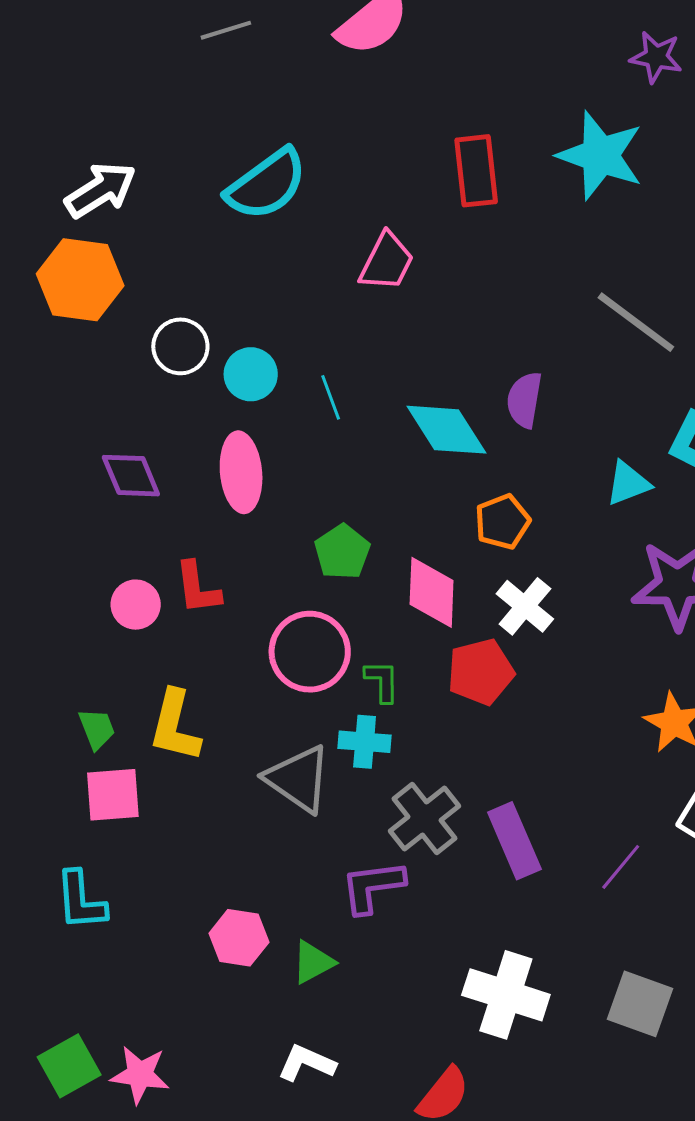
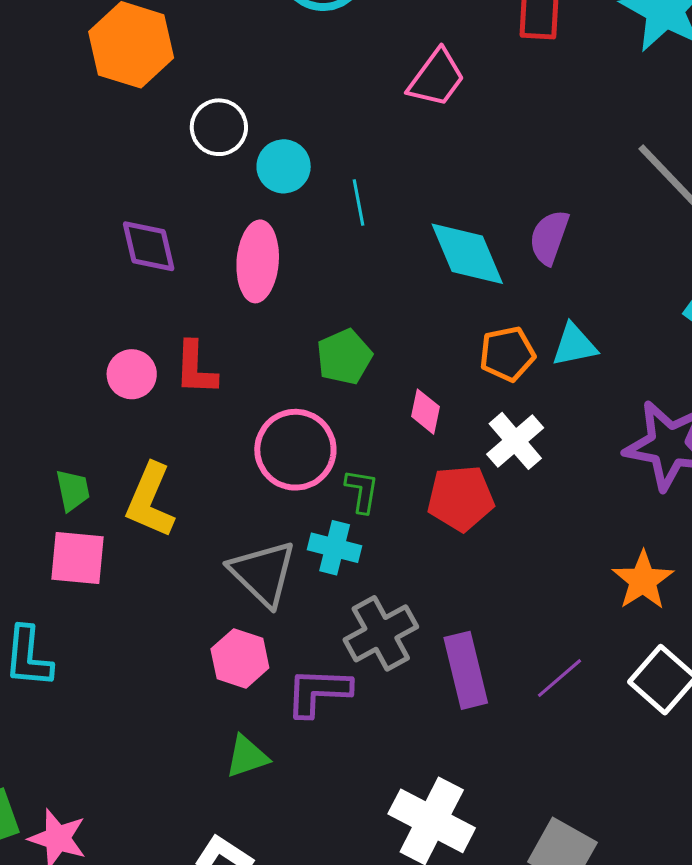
cyan triangle: (628, 483) -> (574, 345), moved
pink diamond: (432, 592) -> (426, 412), size x0.6
purple line: (621, 867) -> (559, 678), moved
pink hexagon: (239, 938) -> (240, 658), moved

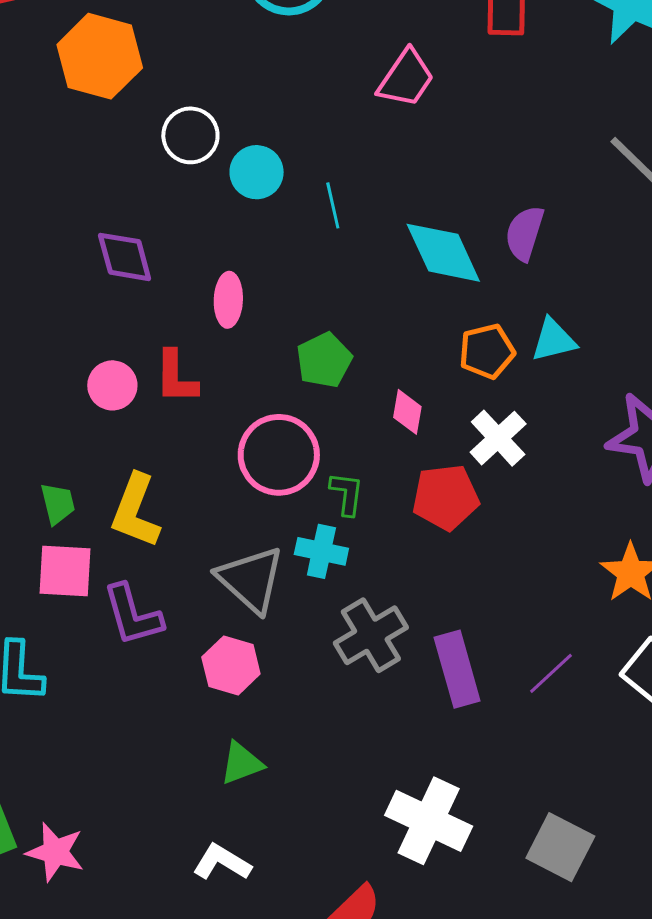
pink ellipse: (258, 261) -> (228, 300), moved, size x0.7
purple L-shape: (318, 692) -> (133, 615), moved, turned -106

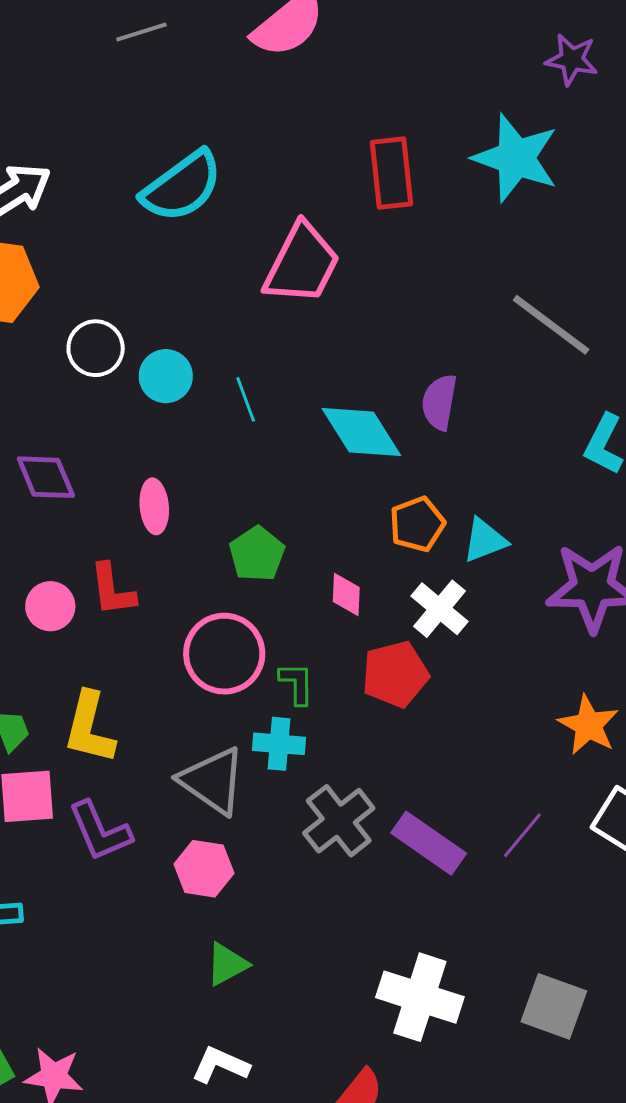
pink trapezoid: (406, 78) -> (302, 264), size x1.4
cyan triangle: (554, 340) -> (485, 540), moved
purple rectangle: (457, 669) -> (429, 843), turned -32

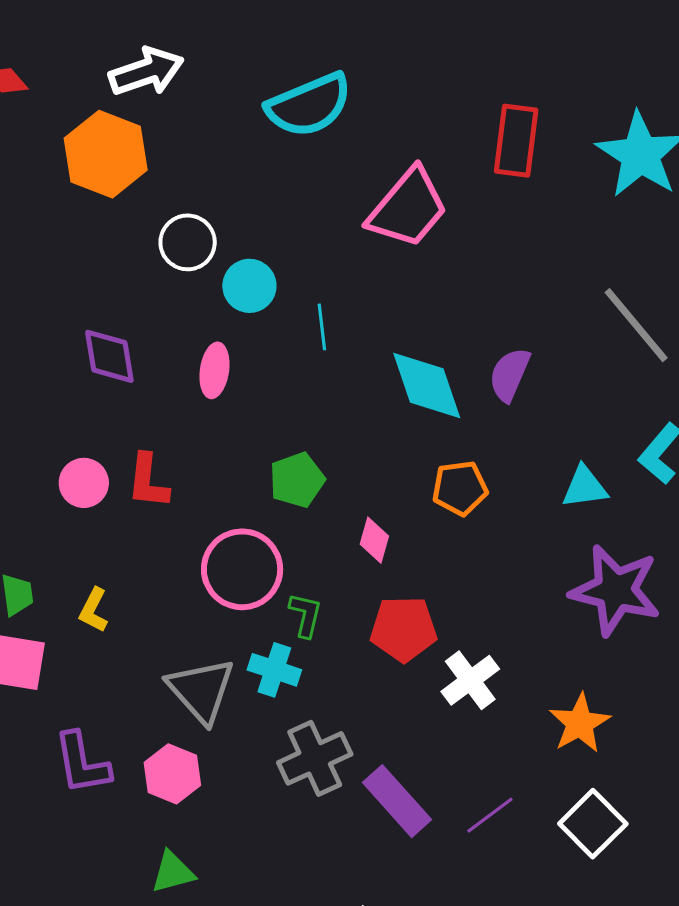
pink ellipse: (154, 506) -> (214, 370), moved
cyan triangle: (485, 540) -> (585, 487), moved
white cross: (440, 609) -> (470, 680), moved
yellow L-shape: (89, 728) -> (94, 610), size x0.6
purple L-shape: (100, 831) -> (82, 763), moved

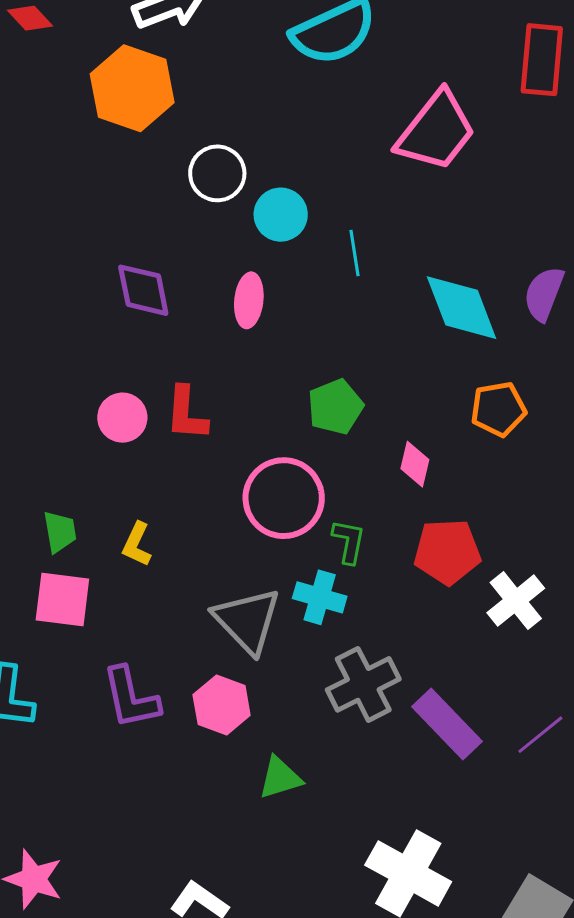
green triangle: (173, 872) -> (280, 778), moved

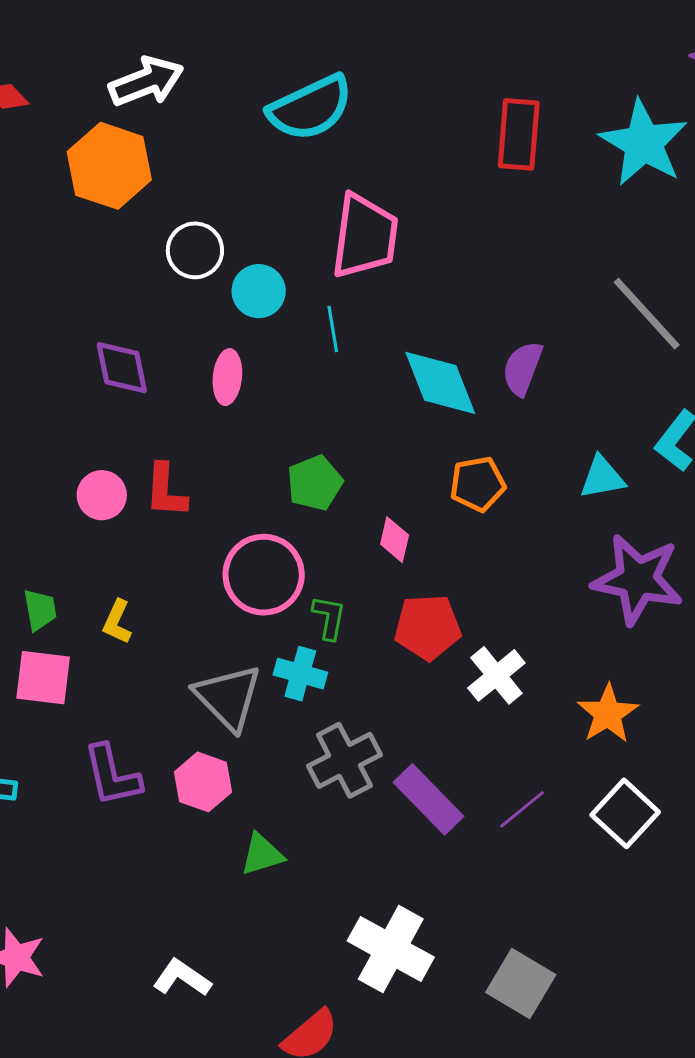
pink trapezoid: (436, 131) -> (365, 236), moved, turned -30

